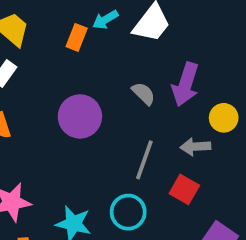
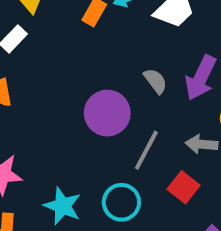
purple circle: (80, 116) -> (107, 113), moved

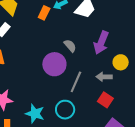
gray semicircle: (155, 81) -> (70, 46), moved
red square: (183, 187) -> (105, 100), moved

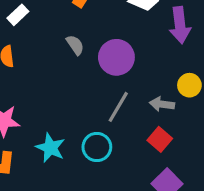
purple arrow: (101, 43) -> (180, 25), moved, turned -35
gray semicircle: (70, 46) -> (75, 45), moved
purple circle: (54, 64) -> (116, 57), moved

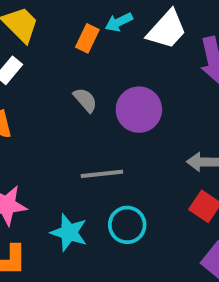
gray line: (118, 107) -> (102, 174), moved, turned 60

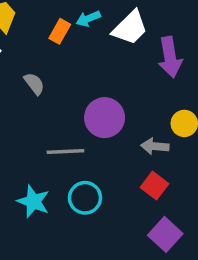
gray semicircle: (85, 100) -> (34, 84), moved
purple circle: (139, 110) -> (105, 118), moved

